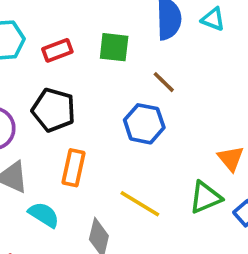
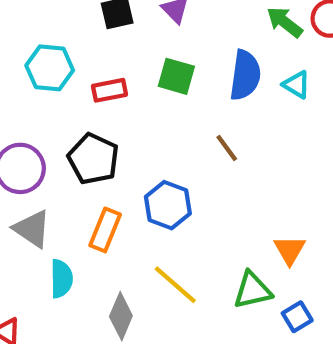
green square: (114, 47) -> (176, 76), moved
blue hexagon: (144, 124) -> (168, 205), moved
cyan semicircle: (44, 215) -> (61, 279), turned 48

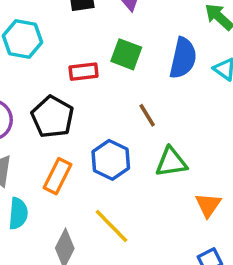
red rectangle: (109, 90) -> (84, 72), moved
brown line: (227, 148) -> (147, 115), moved
green triangle: (252, 290) -> (171, 162), moved

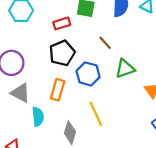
black pentagon: (52, 117) -> (62, 53), moved, turned 30
yellow line: (112, 226) -> (96, 114), turned 30

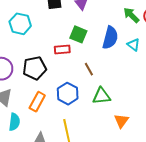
red rectangle: (62, 23) -> (62, 49), moved
black pentagon: (62, 53) -> (35, 68), moved

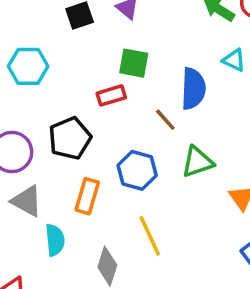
blue semicircle: (110, 38) -> (193, 89), moved

